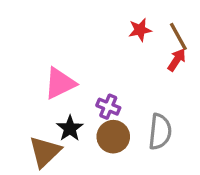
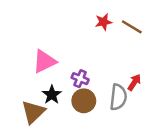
brown line: (178, 37) -> (132, 27), turned -30
red arrow: (177, 60) -> (134, 82), moved

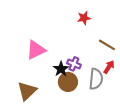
brown line: (132, 27) -> (107, 45), moved
purple cross: (80, 79) -> (74, 64), moved
black star: (52, 95) -> (61, 69), moved

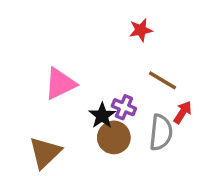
brown line: (107, 45) -> (163, 80), moved

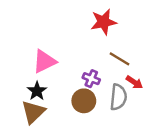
red star: (141, 30) -> (104, 22), size x1.5
red arrow: (183, 112) -> (134, 82), turned 91
black star: (102, 116) -> (37, 91), moved

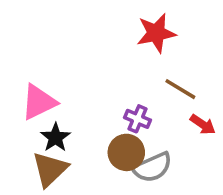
pink triangle: (44, 61) -> (39, 102), moved
gray semicircle: (118, 97) -> (152, 167), moved, turned 60

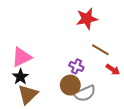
black star: (55, 138) -> (20, 77), moved

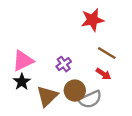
purple cross: (76, 66) -> (64, 64), moved, turned 32
red arrow: (113, 70) -> (103, 74), moved
brown triangle: (28, 94) -> (47, 96), moved

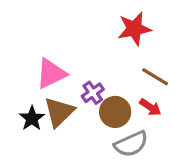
pink triangle: (23, 61) -> (51, 74), moved
brown circle: (75, 91) -> (115, 112), moved
brown triangle: (47, 96) -> (59, 112), moved

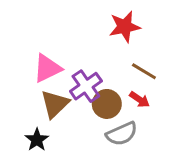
purple cross: (93, 93) -> (86, 86), size x1.5
black star: (32, 118) -> (37, 140), moved

